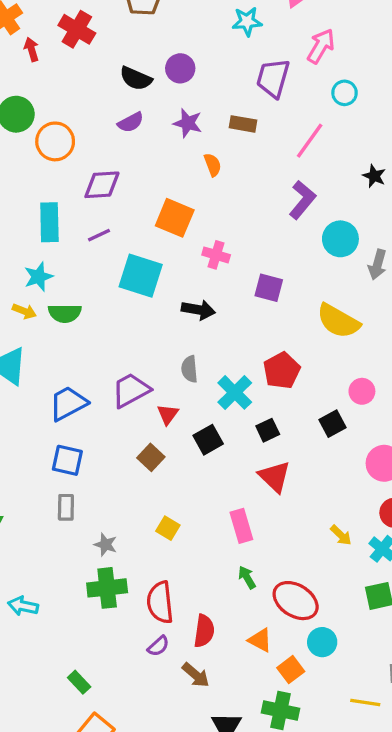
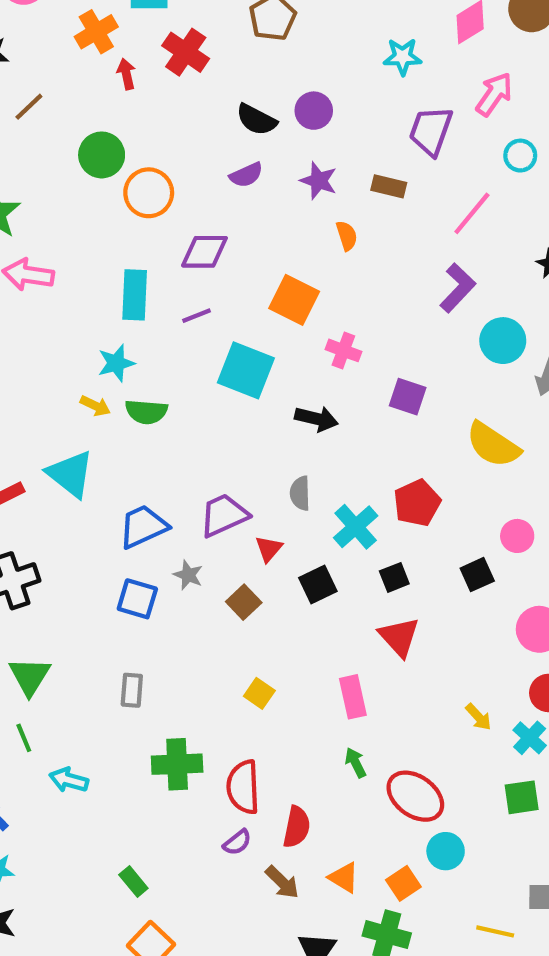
gray rectangle: (66, 507) -> (132, 690), moved
gray star: (106, 545) -> (188, 575), moved
orange triangle: (260, 640) -> (344, 878), moved

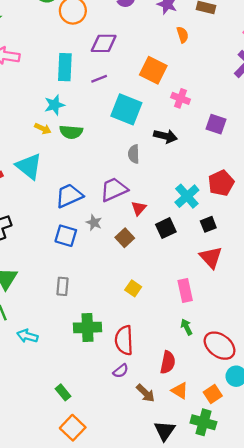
gray semicircle: (300, 493) -> (134, 154), moved
red semicircle: (297, 827) -> (168, 362), moved

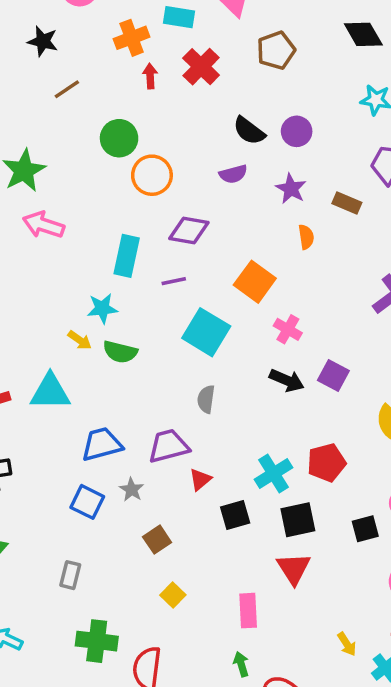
black arrow: (165, 136) -> (287, 380), moved
cyan triangle: (29, 166) -> (50, 392), turned -48
black square: (208, 224) -> (298, 520), size x1.5
brown square: (125, 238) -> (157, 540), moved

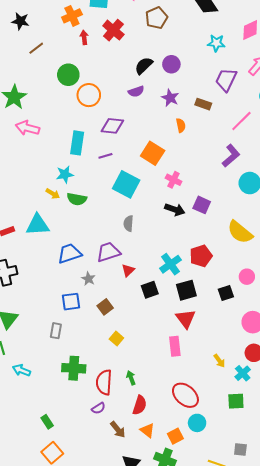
black semicircle: (249, 131) -> (144, 66), turned 102
blue square: (87, 502) -> (71, 302), moved, turned -30
pink rectangle: (248, 611) -> (175, 346), moved
green arrow: (241, 664) -> (131, 378), moved

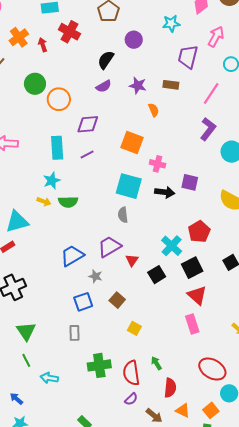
orange cross: (72, 16) -> (19, 37), moved
purple circle: (171, 64) -> (134, 40), moved
cyan square: (126, 184) -> (129, 186), moved
cyan triangle: (38, 225) -> (17, 222), moved

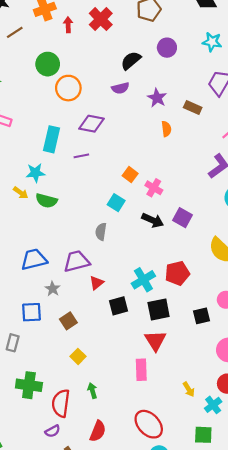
orange square: (132, 142) -> (130, 175), moved, size x0.6
cyan square: (129, 186) -> (116, 203), size x0.6
green arrow: (156, 363) -> (92, 391), moved

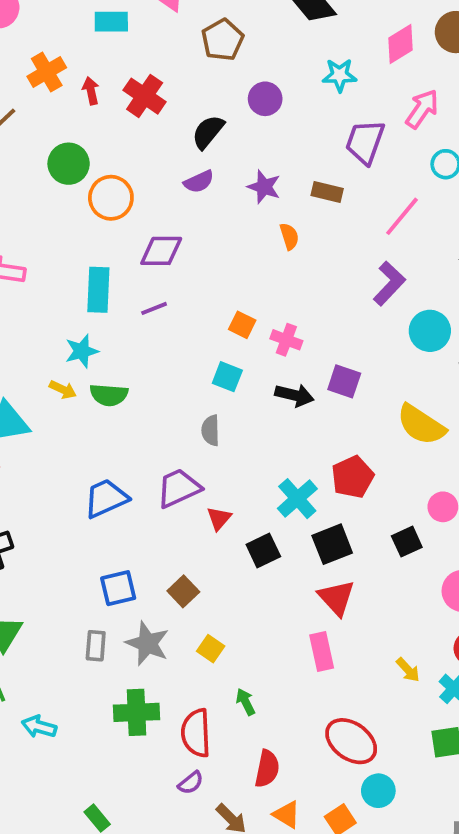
red cross: (101, 19) -> (145, 96), moved
gray star: (53, 289) -> (147, 643), moved, size x1.6

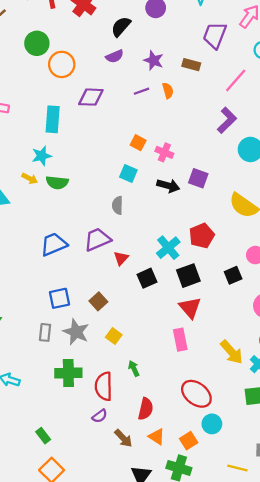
purple line: (154, 308) -> (141, 91), moved
yellow arrow: (408, 670) -> (232, 352), size x1.6

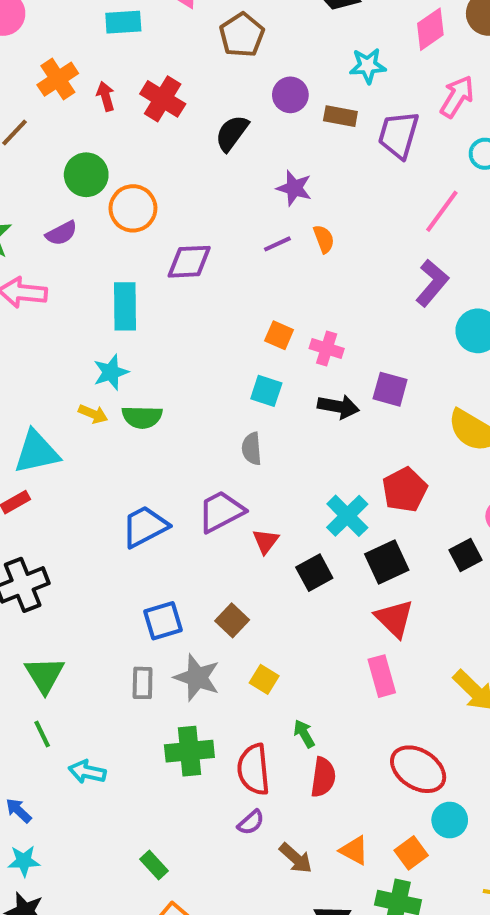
purple semicircle: (115, 56) -> (61, 233), moved
brown rectangle: (191, 65) -> (340, 116), moved
red semicircle: (146, 409) -> (323, 777), moved

